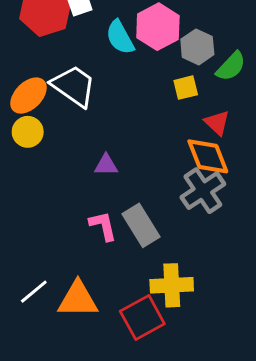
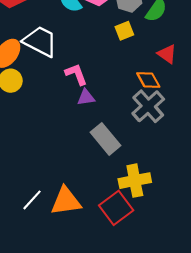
red triangle: (217, 123) -> (167, 54), moved
orange diamond: (208, 156) -> (148, 80), size x0.7
purple triangle: (106, 165) -> (86, 97), moved
pink L-shape: (103, 226) -> (76, 74), moved

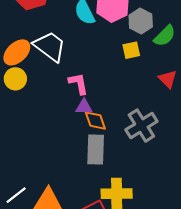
orange diamond: (148, 80) -> (95, 121), moved
gray rectangle: (105, 139) -> (96, 149), turned 32

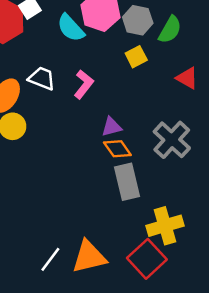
white trapezoid: (50, 47) -> (42, 78), size x0.7
pink L-shape: (78, 84) -> (84, 84), moved, turned 65
purple triangle: (84, 107) -> (112, 127), moved

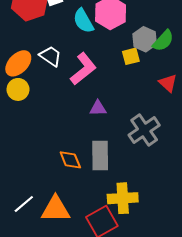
gray hexagon: (138, 20) -> (145, 39), moved
pink L-shape: (84, 84) -> (83, 69), size x1.4
orange diamond: (117, 149) -> (70, 160), moved

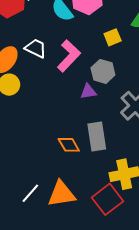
gray hexagon: (145, 39) -> (103, 71), moved

